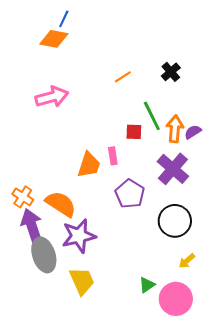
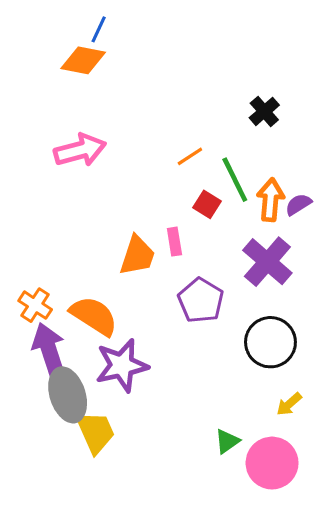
orange line: (123, 77) -> (190, 156), moved
red square: (134, 132) -> (207, 204), turned 30
yellow trapezoid: (82, 281) -> (95, 432), moved

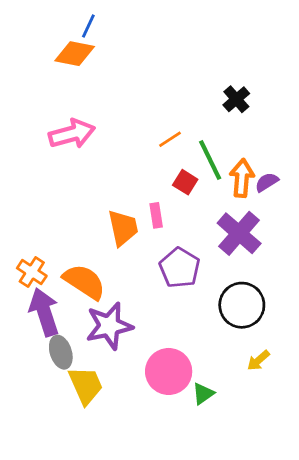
orange trapezoid: (137, 255) -> (123, 228), turned -30
gray ellipse: (68, 395) -> (61, 352), size x0.7
pink circle: (272, 463) -> (169, 371), moved

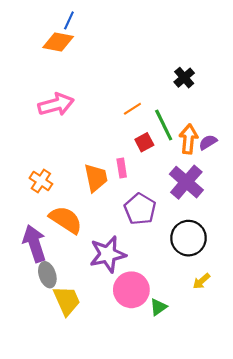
red square: (185, 182) -> (144, 142), turned 30
orange cross: (32, 272) -> (41, 181), moved
purple star: (109, 326) -> (108, 254), moved

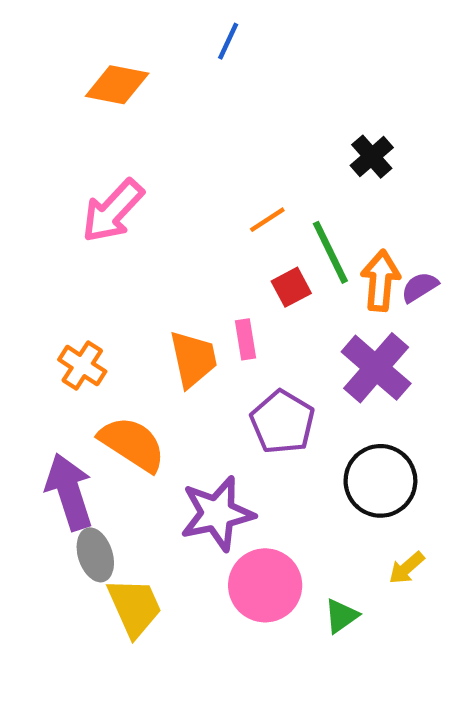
blue line: (69, 20) -> (228, 41), moved
pink arrow: (56, 104) -> (113, 211), turned 148
green triangle: (158, 307) -> (341, 616), moved

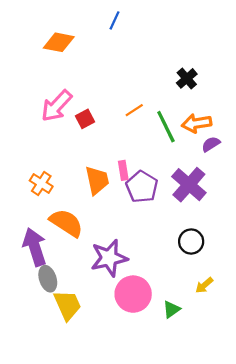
orange arrow: (380, 281) -> (197, 123), moved, turned -104
red square: (291, 287) -> (85, 119), moved
purple pentagon: (282, 422) -> (142, 187), moved
black circle: (380, 481) -> (191, 242), size x0.7

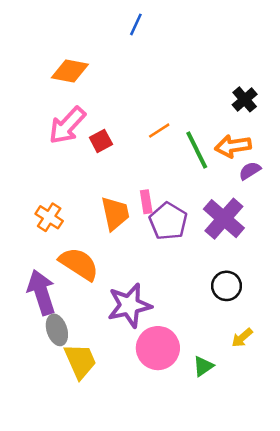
orange diamond: (59, 42) -> (70, 71), moved
black cross: (187, 78) -> (245, 99), moved

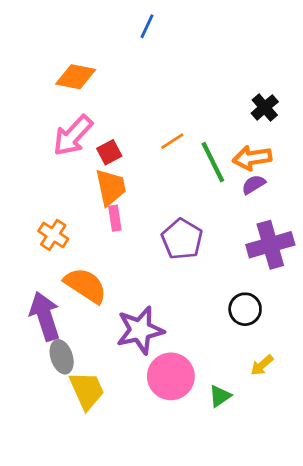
purple semicircle: (250, 171) -> (253, 185), moved
pink rectangle: (146, 202) -> (115, 218), moved
orange trapezoid: (115, 213) -> (111, 187), moved
purple cross: (224, 219) -> (270, 245), moved, turned 33

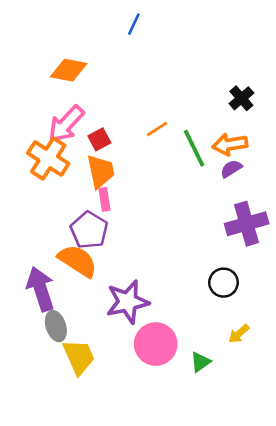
orange cross: (53, 235) -> (48, 158), moved, size x1.5
purple pentagon: (182, 239) -> (89, 230), moved

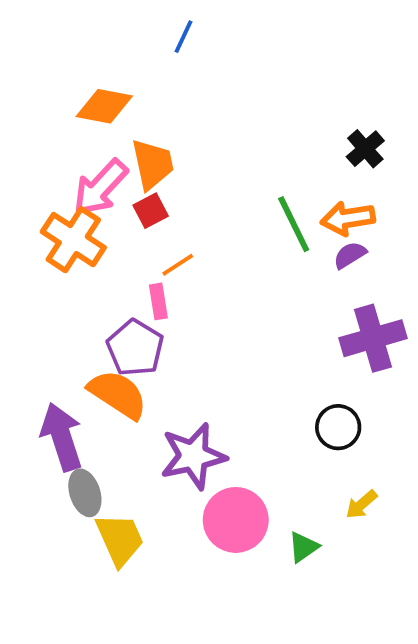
blue line: (134, 24) -> (184, 37), moved
orange line: (157, 129) -> (178, 265), moved
orange trapezoid: (101, 171) -> (153, 164), moved

